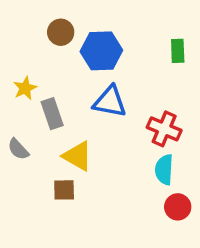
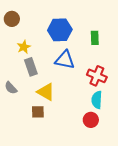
brown circle: (61, 32) -> (12, 19), moved
green rectangle: (178, 51) -> (95, 38), moved
yellow star: (25, 88) -> (24, 47), moved
red circle: (178, 207) -> (91, 120), moved

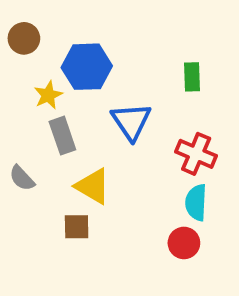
blue hexagon: (60, 30) -> (87, 67), moved
blue triangle: (65, 60) -> (131, 121), turned 45

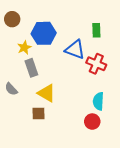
green rectangle: (192, 77) -> (96, 30), moved
blue triangle: (131, 121) -> (75, 50), moved, turned -35
red cross: (196, 154) -> (96, 64), moved

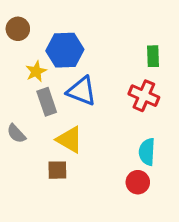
green rectangle: (96, 30) -> (153, 56), moved
blue triangle: (75, 50) -> (82, 91), moved

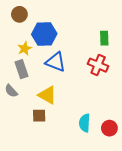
brown circle: (18, 29) -> (19, 14), moved
gray rectangle: (47, 102) -> (22, 69), moved
cyan semicircle: (147, 152) -> (85, 123), moved
red circle: (138, 182) -> (109, 128), moved

